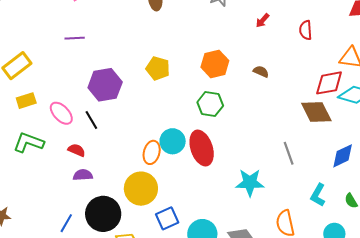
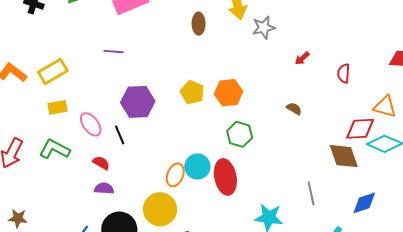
orange hexagon: (215, 64) -> (229, 93), moved

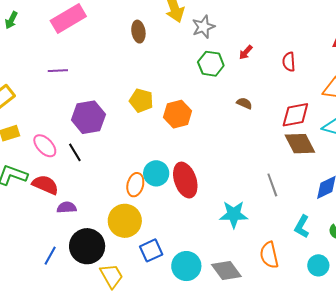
orange hexagon: (229, 93) -> (177, 114), moved
red diamond: (360, 129) -> (295, 115), moved
green hexagon: (240, 134) -> (211, 64), moved
red semicircle: (101, 163) -> (45, 185), moved, size x1.5

